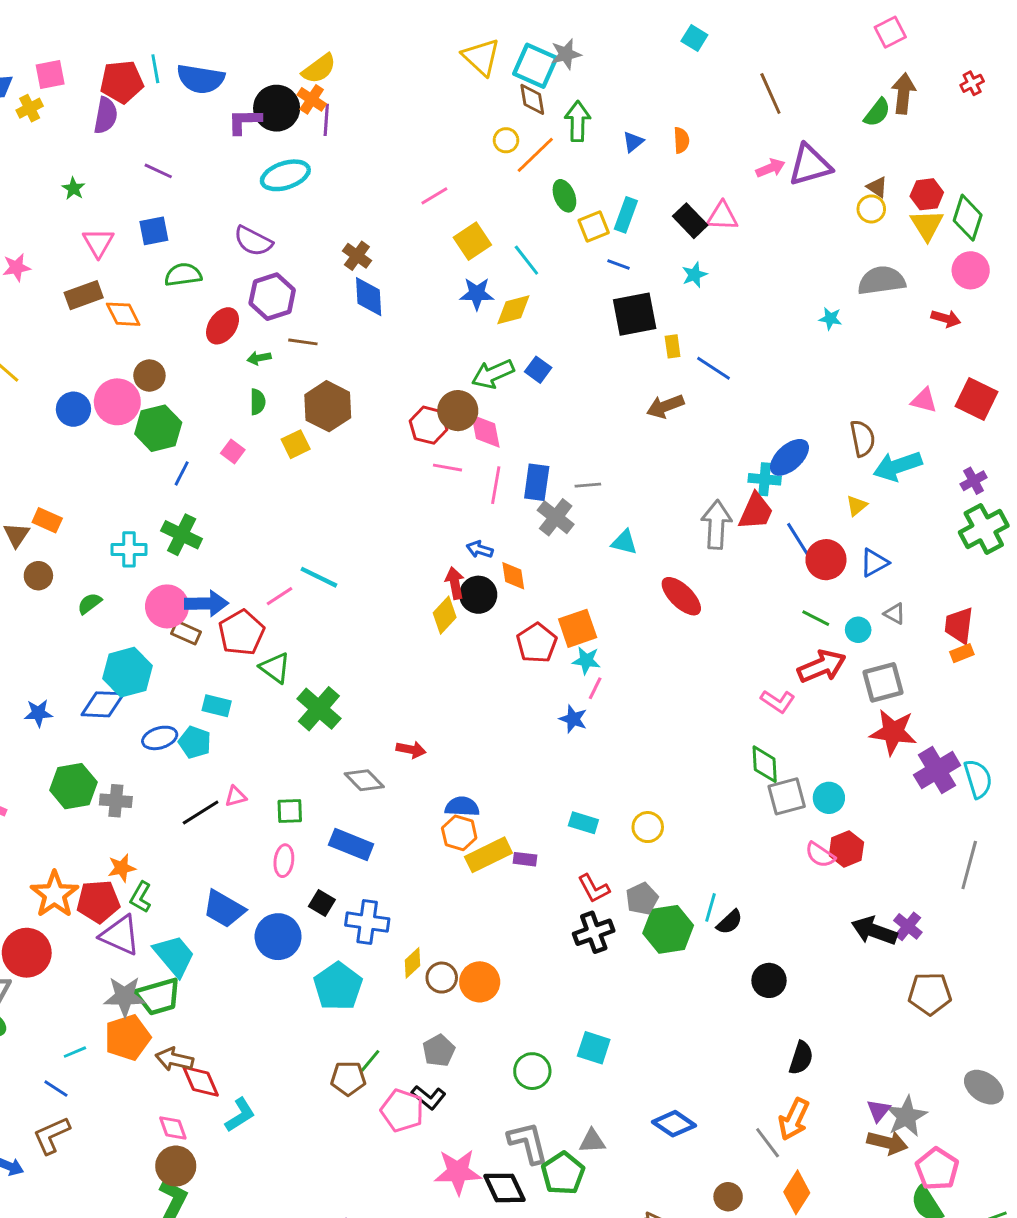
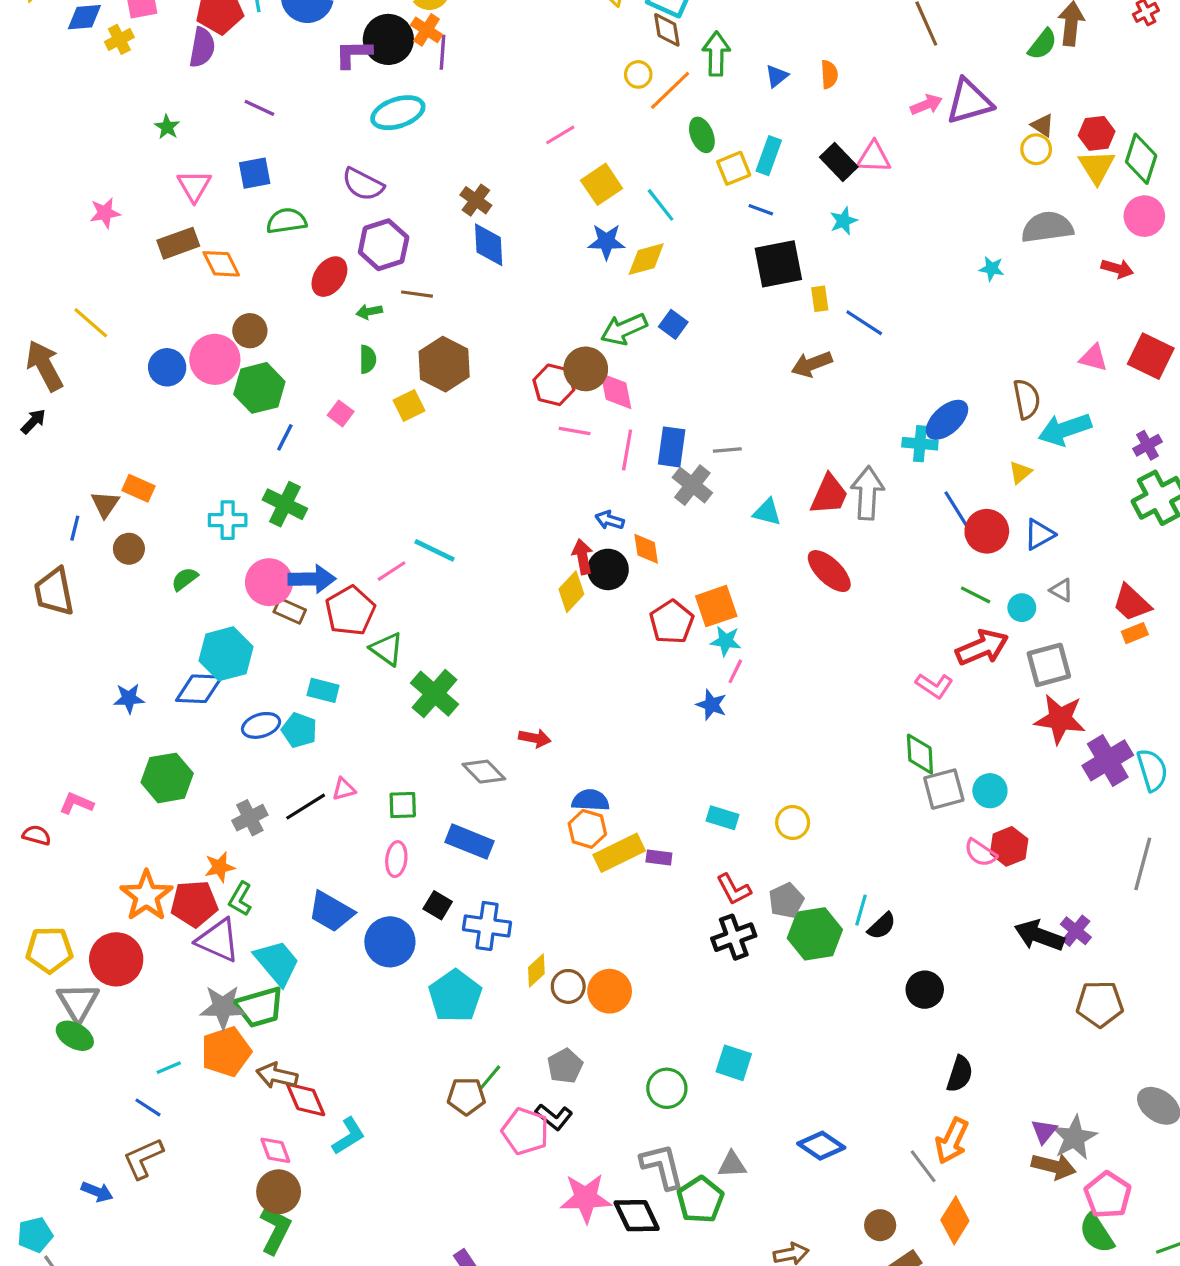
red trapezoid: (756, 511) -> (829, 495), moved
red trapezoid: (959, 625) -> (1132, 603), turned -54
gray cross: (116, 801) -> (250, 818), moved, turned -32

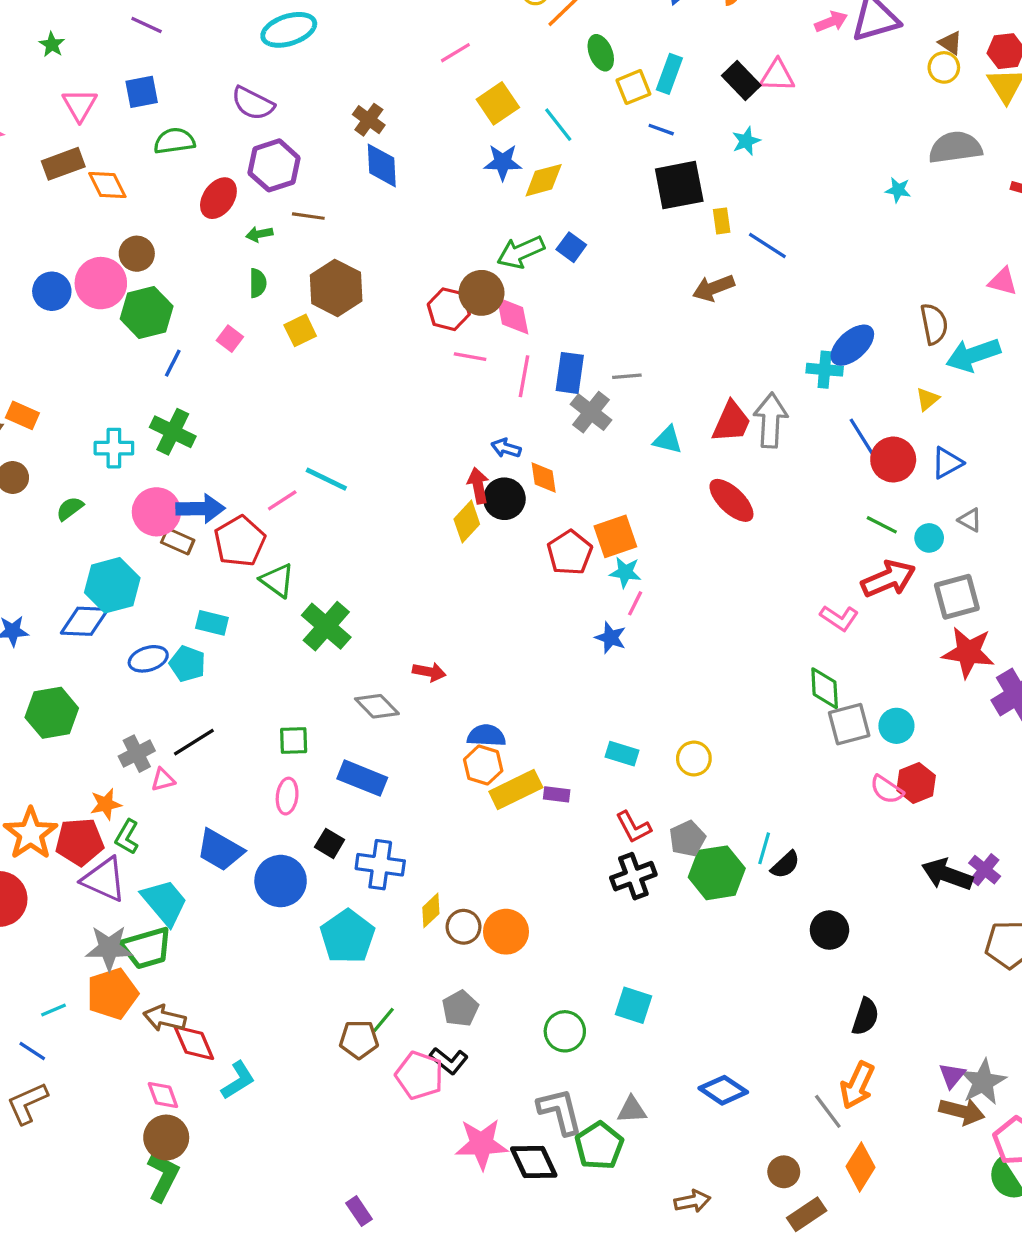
pink triangle: (344, 789) -> (163, 780), moved

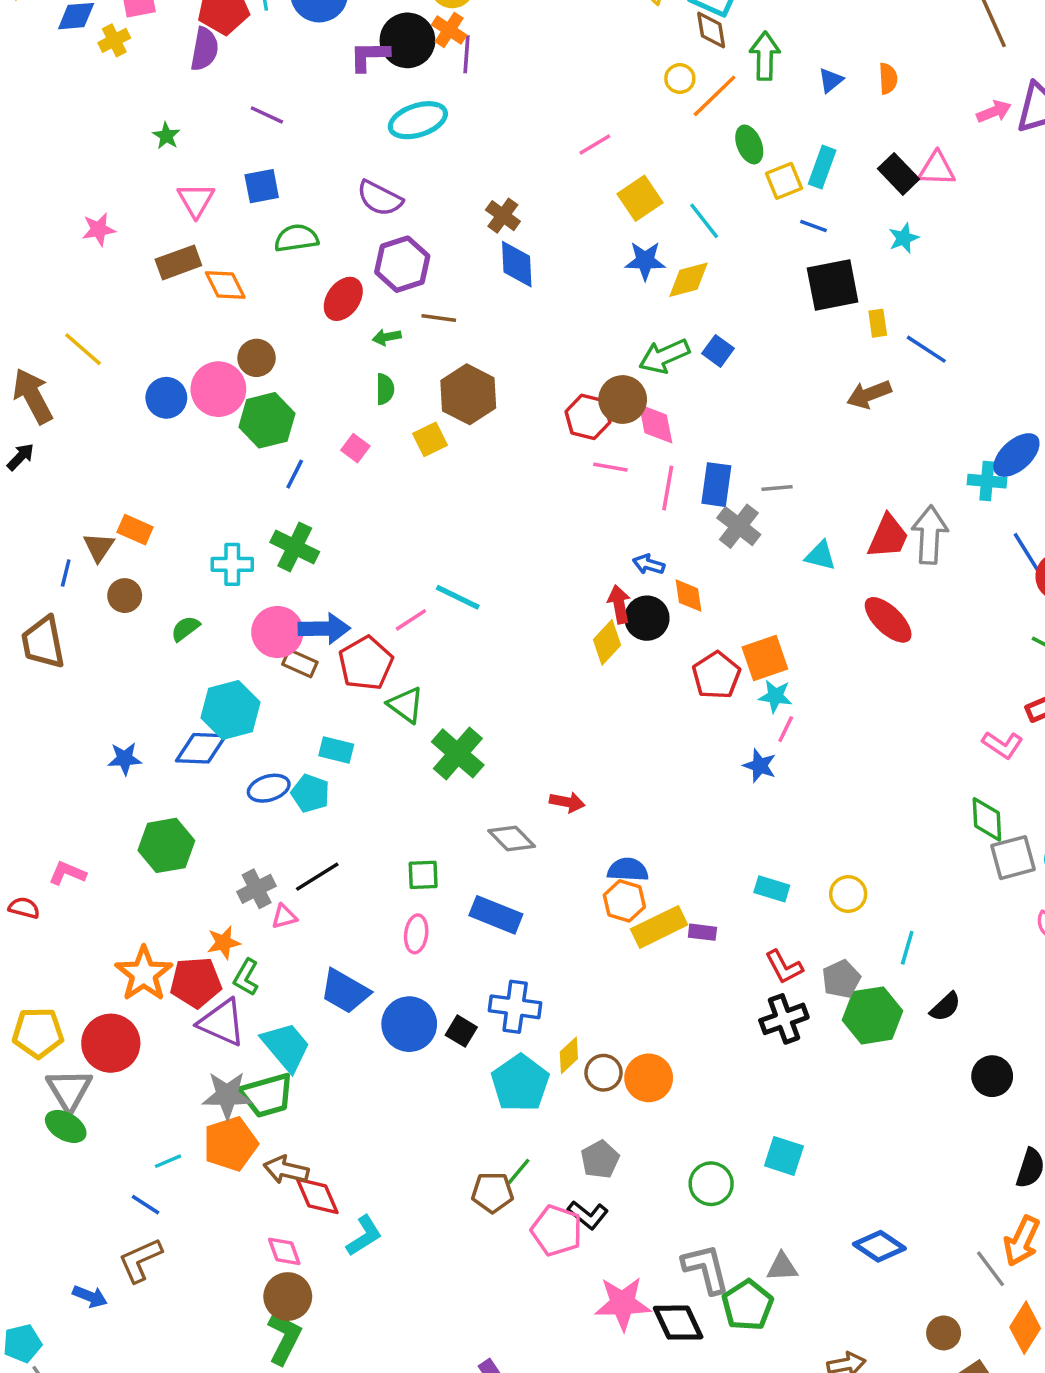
black square: (330, 843) -> (461, 1031), moved
cyan line: (764, 848) -> (907, 948), moved
cyan pentagon: (348, 937) -> (520, 1083), moved

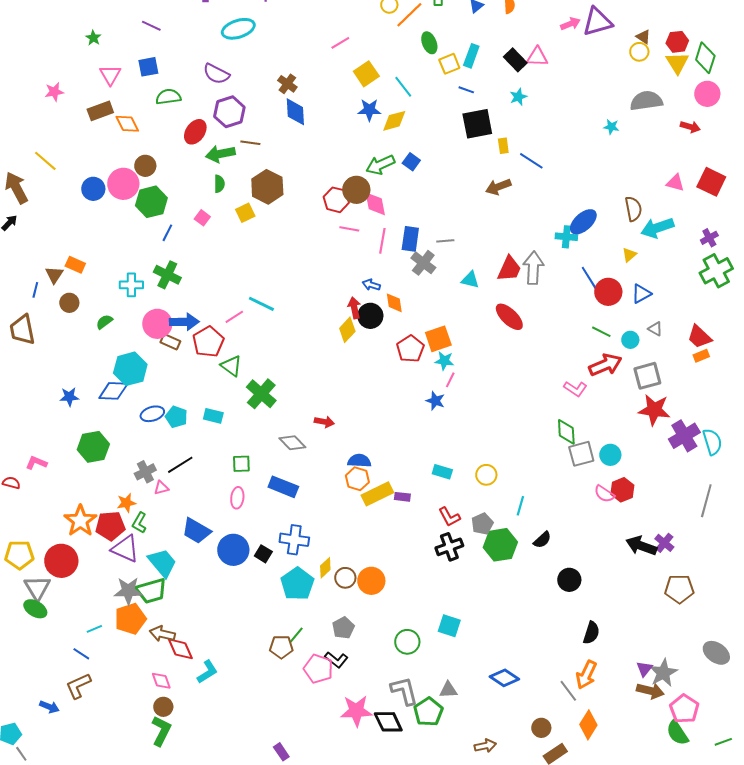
green arrow: (387, 337) -> (220, 154), size x1.8
cyan rectangle: (336, 750) -> (213, 416), moved
brown circle: (288, 1297) -> (163, 707), size x0.7

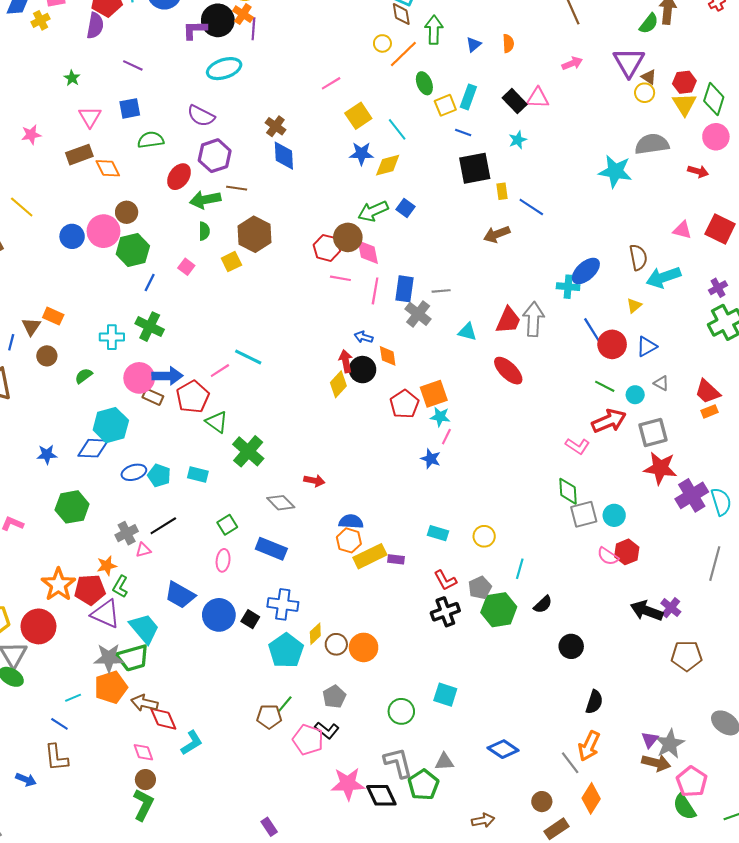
purple triangle: (597, 22) -> (629, 62), moved, turned -44
cyan star: (611, 127) -> (615, 171), size x2.0
green square: (241, 464) -> (227, 525), turned -30
brown L-shape: (78, 686) -> (56, 758), turned -72

